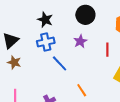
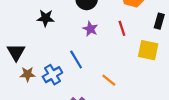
blue cross: (46, 42) -> (52, 75), moved
blue line: (60, 63) -> (76, 59), turned 30

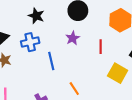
blue cross: (52, 75) -> (30, 42), moved

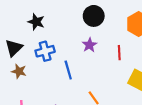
black star: (36, 16) -> (36, 22), moved

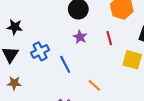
black star: (36, 22) -> (15, 27), moved
brown star: (19, 71) -> (14, 83), moved

